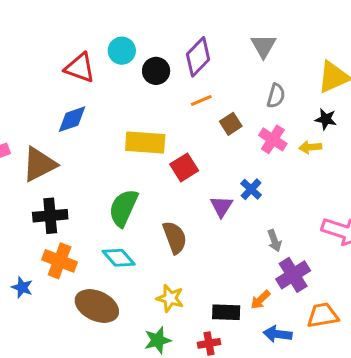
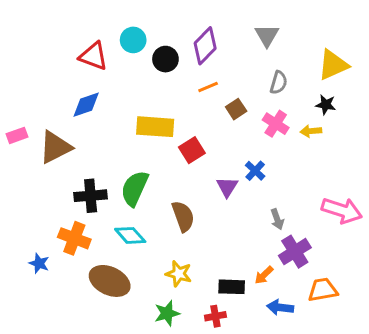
black cross: (50, 216) -> (91, 196), moved

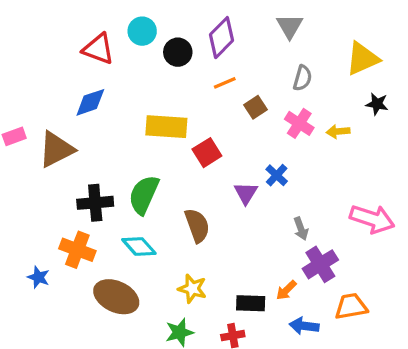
black star: (326, 105) -> (377, 104), moved

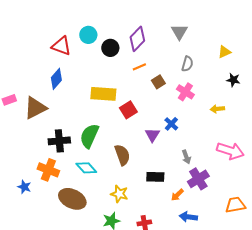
yellow triangle: (362, 59) -> (224, 52), size x0.6
blue diamond: (90, 102) -> (56, 79), turned -30
yellow arrow: (338, 131) -> (217, 109), moved
black rectangle: (251, 303) -> (155, 177), moved
orange trapezoid: (351, 306) -> (235, 205), moved

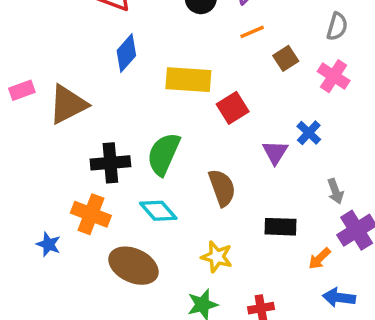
blue diamond: (56, 79) -> (126, 53), moved

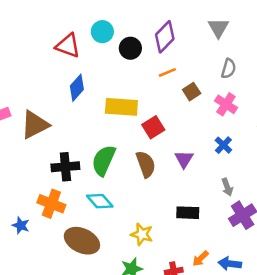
blue cross: (309, 133) -> (223, 145), moved
brown semicircle: (222, 188) -> (146, 164), moved
orange arrow: (319, 259) -> (200, 259), moved

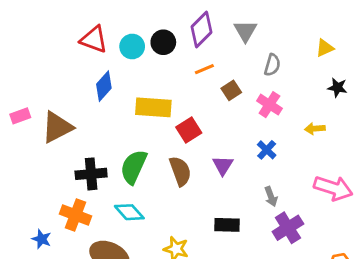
gray triangle: (218, 28) -> (245, 31), moved
cyan circle: (102, 32) -> (132, 46), moved

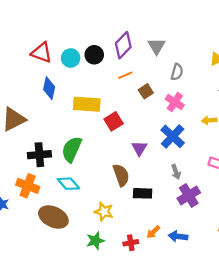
blue diamond: (104, 86) -> (49, 88), turned -30
blue cross: (267, 150) -> (173, 136), size x1.6
brown semicircle: (180, 171) -> (121, 175), moved

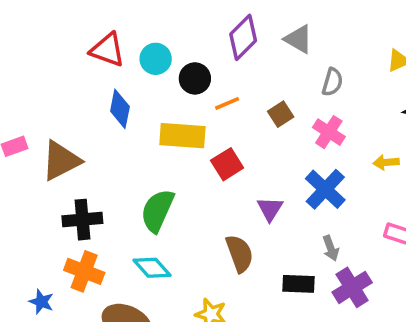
gray triangle: (157, 46) -> (298, 39), turned -30
black circle: (94, 55) -> (195, 78), moved
orange line: (125, 75) -> (227, 103), moved
black cross: (39, 155) -> (82, 220), moved
black rectangle: (143, 193) -> (298, 284), moved

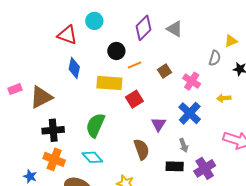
cyan circle: (156, 59) -> (94, 21), moved
gray semicircle: (332, 82) -> (215, 58), moved
gray arrow: (331, 248) -> (184, 145), moved

